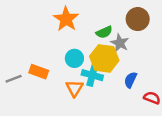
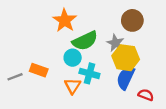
green semicircle: (104, 32) -> (85, 41), moved, size x1.6
yellow hexagon: (104, 58) -> (126, 58), moved
blue semicircle: (130, 80) -> (126, 78), size x1.5

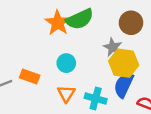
green semicircle: (85, 41) -> (80, 19), moved
cyan cross: (89, 73) -> (96, 98), moved

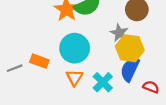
cyan circle: (66, 63) -> (75, 48), size x1.6
cyan cross: (96, 98) -> (103, 82), turned 30

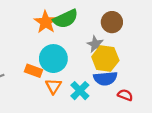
orange rectangle: (39, 61) -> (33, 71), moved
blue semicircle: (130, 69) -> (105, 78), turned -120

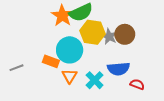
brown circle: (112, 22) -> (125, 34), moved
yellow hexagon: (105, 59) -> (92, 32), moved

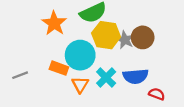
orange star: (62, 16) -> (54, 23), moved
cyan cross: (95, 80) -> (106, 78), moved

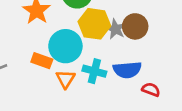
cyan cross: (106, 78) -> (94, 71), turned -30

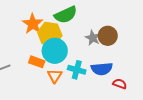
yellow hexagon: (94, 24) -> (50, 34), moved

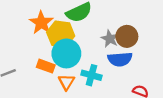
blue semicircle: (102, 69) -> (120, 59), moved

